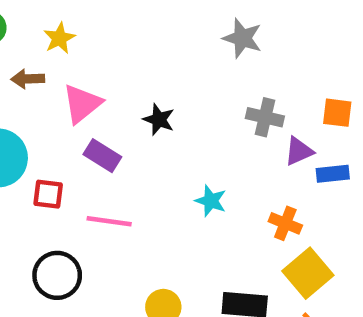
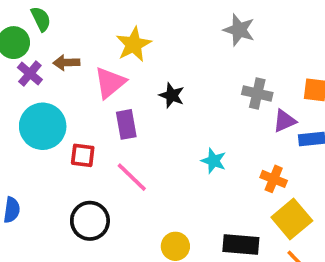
yellow star: (59, 38) -> (134, 44), moved, size x1.4
purple rectangle: (102, 156) -> (126, 124), turned 48
pink line: (109, 221) -> (132, 177), turned 36

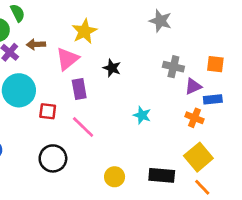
orange cross: (274, 179) -> (194, 118), moved

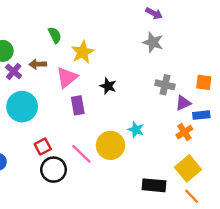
green semicircle: (18, 13) -> (55, 35), moved
red square: (48, 111) -> (43, 147), moved, turned -35
orange cross: (194, 118) -> (184, 132), turned 35
pink line: (83, 127) -> (81, 154), moved
yellow circle: (115, 177) -> (110, 145), moved, size x1.5

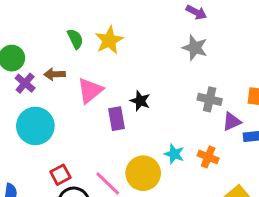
yellow star: (83, 52) -> (109, 40), moved
purple rectangle: (78, 105) -> (117, 119), moved
orange cross: (184, 132) -> (208, 157), moved, turned -35

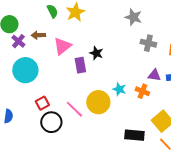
gray cross: (210, 99) -> (148, 43), moved
purple triangle: (232, 122) -> (154, 75), moved, turned 32

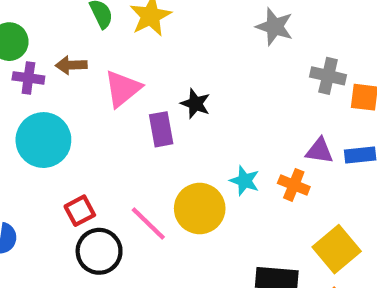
purple cross: (18, 41) -> (28, 78), turned -32
gray cross: (148, 43) -> (328, 76), moved

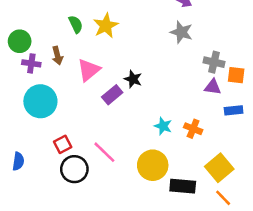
brown arrow: (71, 65) -> (57, 56), turned -102
purple rectangle: (161, 129) -> (112, 95), turned 60
purple triangle: (319, 151) -> (213, 87), moved
yellow circle: (200, 208) -> (153, 165), moved

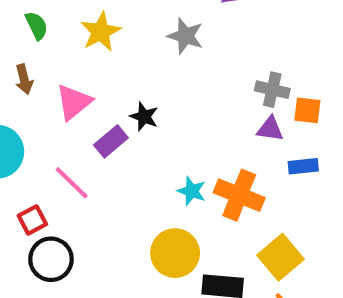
green semicircle: (76, 24) -> (37, 26), moved
gray star: (181, 32) -> (185, 36), moved
orange cross: (193, 129) -> (239, 195), size x1.6
pink line: (104, 152) -> (72, 183), moved

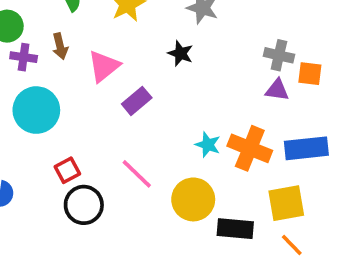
black star: (144, 117) -> (180, 53), moved
blue rectangle: (303, 166) -> (306, 148), moved, size x1.6
pink line: (72, 183) -> (137, 174), moved
yellow square: (281, 257) -> (286, 203), turned 30

